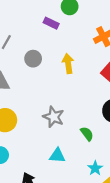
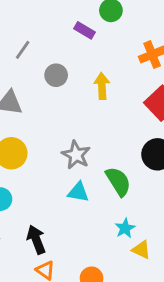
green semicircle: (87, 134) -> (118, 181), size x1.5
cyan triangle: (57, 156) -> (78, 192), moved

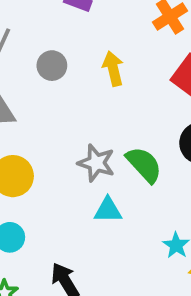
green semicircle: (118, 181) -> (144, 165), moved

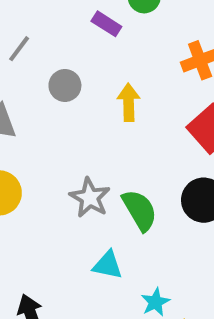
cyan triangle: (108, 210) -> (108, 265), moved

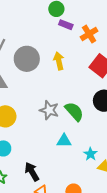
purple rectangle: (106, 24) -> (66, 25), moved
gray circle: (65, 85) -> (27, 59), size x1.6

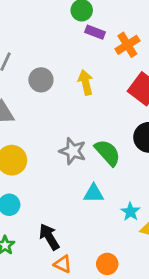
gray circle: (27, 59) -> (41, 80), size x0.7

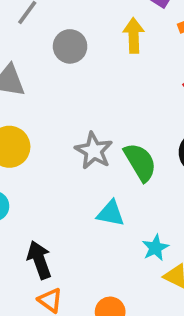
yellow arrow: (86, 82) -> (134, 35), moved

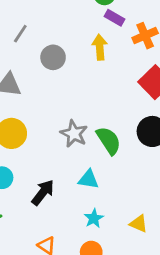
cyan star: (155, 248) -> (94, 218), moved
black arrow: (39, 260) -> (43, 192), moved, turned 60

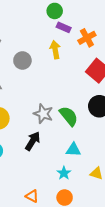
cyan triangle: (88, 179) -> (73, 150), moved
black arrow: (43, 192) -> (33, 141), moved

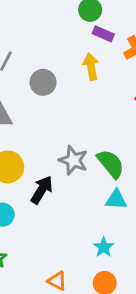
black arrow: (33, 141) -> (42, 190), moved
cyan triangle: (73, 150) -> (116, 200), moved

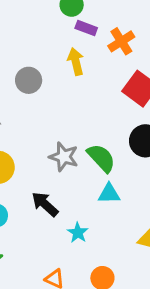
black arrow: (42, 190) -> (45, 204), moved, turned -76
cyan star: (104, 247) -> (78, 233), moved

